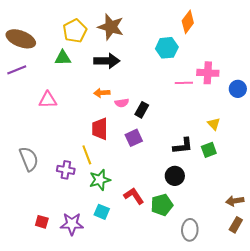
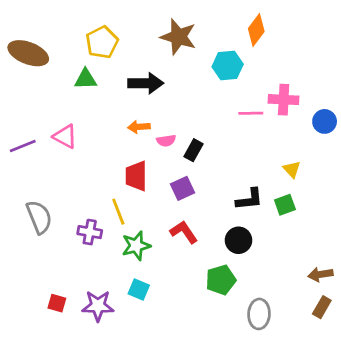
brown star: (111, 27) -> (178, 37), moved
purple line: (17, 70) -> (23, 146), moved
pink triangle: (48, 100) -> (65, 136), turned 30
red L-shape: (134, 196) -> (184, 232), moved

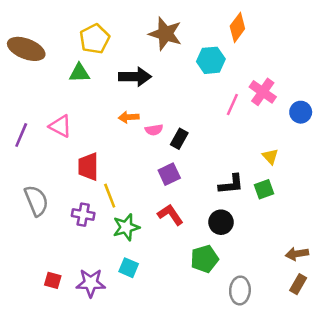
pink cross: (284, 100) -> (263, 92), turned 32
pink line: (251, 113) -> (232, 105), turned -65
purple line: (23, 146) -> (21, 135), turned -45
red trapezoid: (136, 176) -> (88, 167), moved

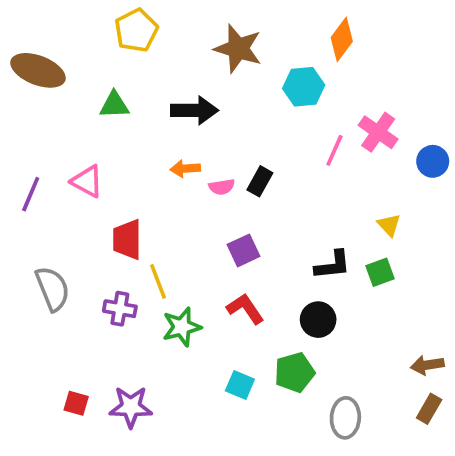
yellow pentagon: (95, 39) -> (136, 30), moved
black rectangle: (179, 139) -> (260, 181), moved
cyan square: (129, 268) -> (240, 385), moved

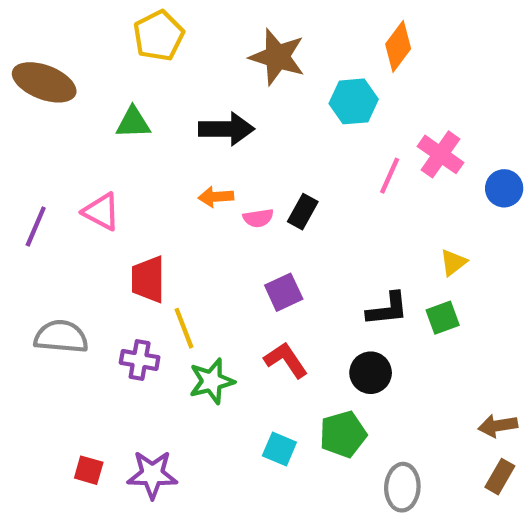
yellow triangle: (389, 225) -> (453, 263), turned 35
gray semicircle: (53, 289) -> (61, 337), turned -63

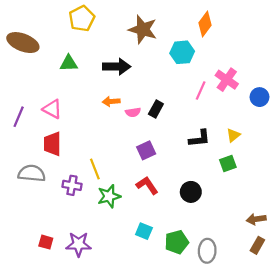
red trapezoid: (148, 279) -> (52, 144), moved
black L-shape: (388, 309) -> (200, 138), moved
green pentagon: (343, 434) -> (177, 242), moved

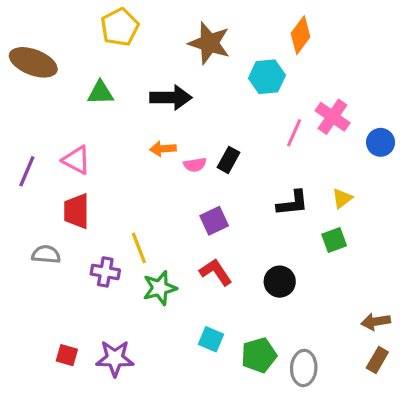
gray semicircle: (32, 173) -> (46, 254), size x0.7

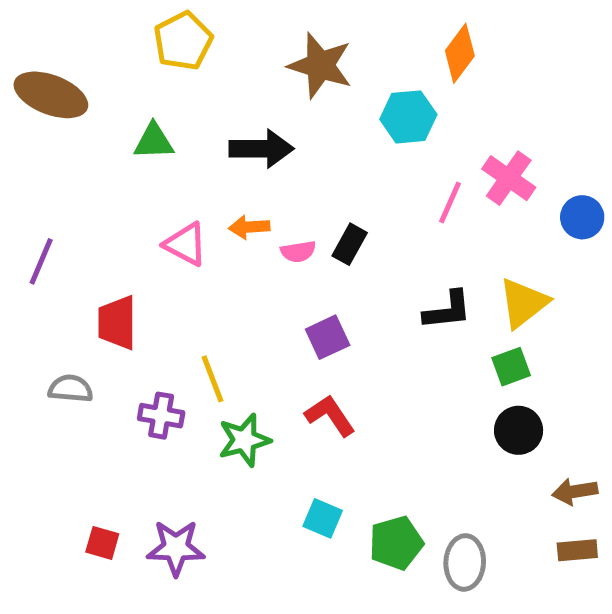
pink triangle: (76, 160) -> (186, 244), moved
yellow triangle: (342, 198) -> (523, 303), size x1.6
black circle: (280, 282) -> (519, 430), moved
brown rectangle: (377, 360) -> (577, 550), turned 55

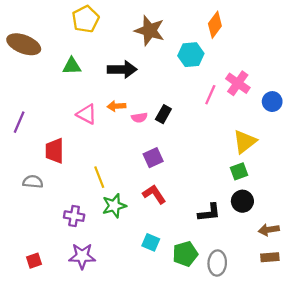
black L-shape: (448, 310) -> (209, 213), moved
purple cross: (161, 416) -> (74, 216), moved
red square: (102, 543) -> (34, 261), moved, turned -35

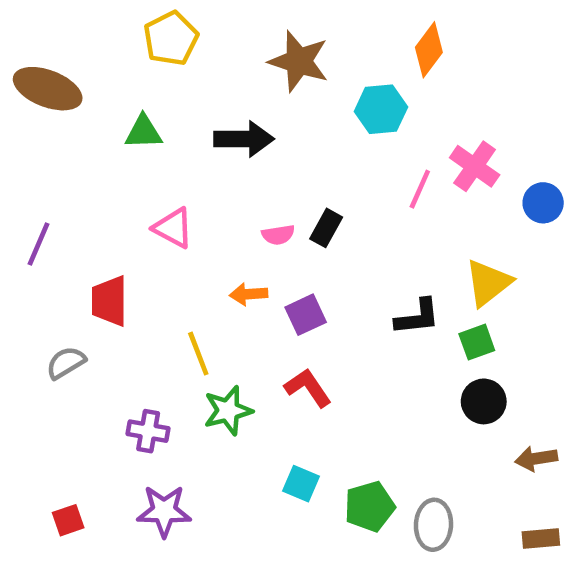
orange arrow: (116, 106) -> (249, 294), moved
gray semicircle: (33, 182) -> (66, 363), turned -36
black L-shape: (209, 213) -> (417, 317), moved
brown rectangle: (270, 257) -> (541, 538), moved

